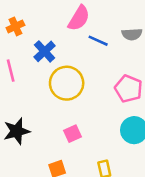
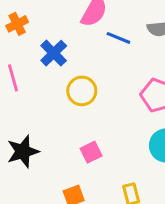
yellow circle: (67, 83) -> (82, 91), size x0.7

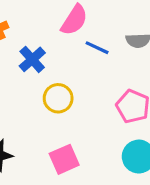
pink square: (91, 152) -> (64, 159), size x1.4

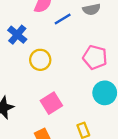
blue line: (97, 48) -> (63, 19), turned -48

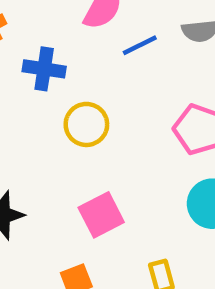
blue cross: (17, 35) -> (44, 69), turned -36

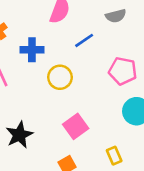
blue line: (140, 45) -> (84, 40), moved

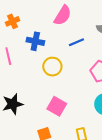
pink square: (76, 126) -> (57, 106), turned -36

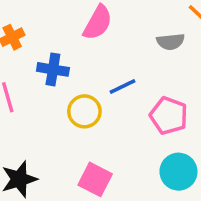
blue line: (76, 42) -> (122, 87), moved

